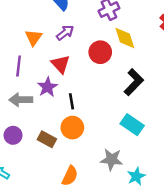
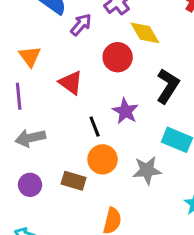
purple arrow: (65, 33) -> (81, 25), moved
purple star: (48, 87) -> (125, 111), moved
gray star: (111, 160) -> (147, 170), moved

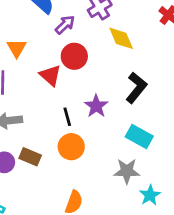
red circle: (118, 57) -> (74, 56), moved
gray star: (147, 170) -> (127, 171), moved
brown rectangle: (74, 181) -> (30, 157), moved

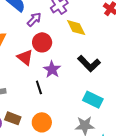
black L-shape: (136, 88) -> (89, 64), turned 100
purple star: (96, 106) -> (52, 69), moved
orange circle: (71, 147) -> (42, 122), moved

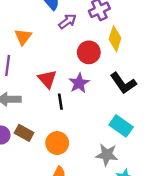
yellow diamond: (76, 28) -> (115, 39), turned 35
red circle: (42, 42) -> (89, 52), moved
red triangle: (25, 57) -> (47, 79), moved

